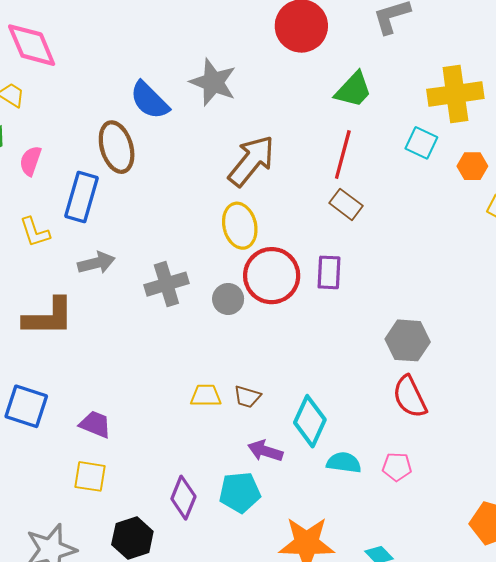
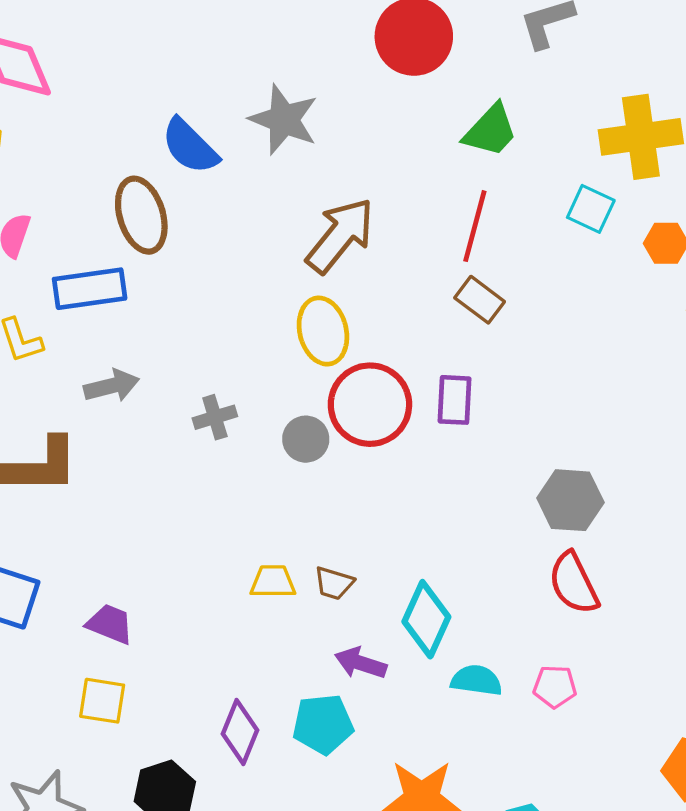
blue rectangle: (81, 197) -> (90, 289), turned 66
gray cross: (166, 284) -> (215, 417), size x0.7

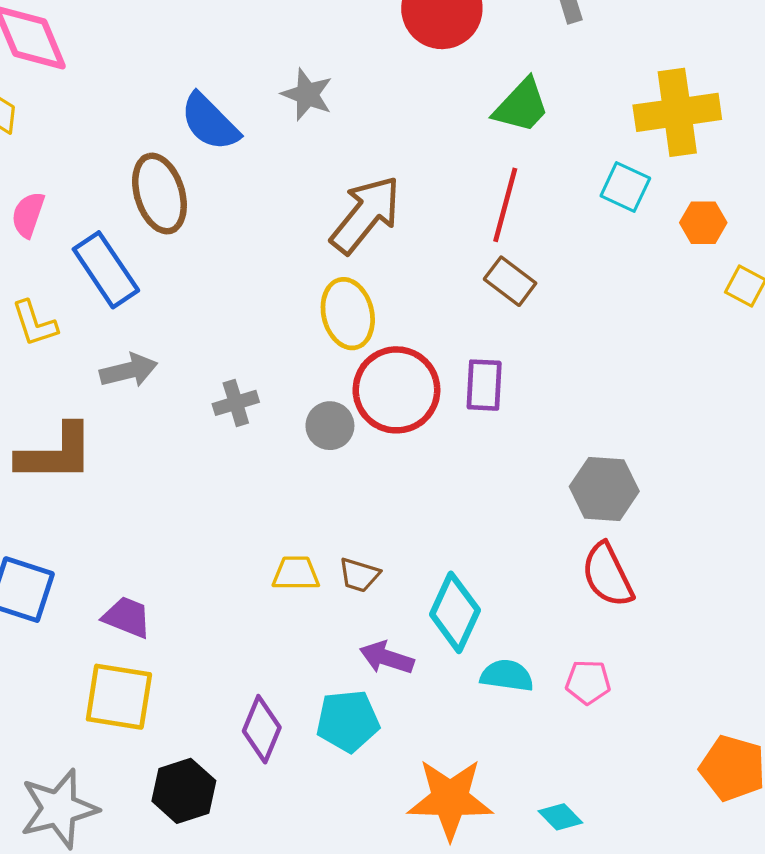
gray star: (284, 120) -> (307, 95), size x0.7
blue rectangle: (90, 289) -> (106, 270), turned 64
yellow square: (102, 701) -> (119, 697), size x1.4

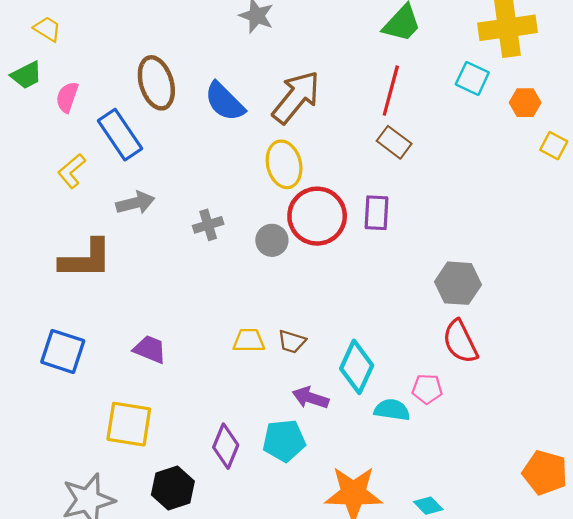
blue semicircle: (210, 122) -> (225, 102), moved
yellow L-shape: (35, 323) -> (72, 171), turned 68
purple trapezoid: (127, 617) -> (150, 349), moved
pink pentagon: (588, 682) -> (427, 389), moved

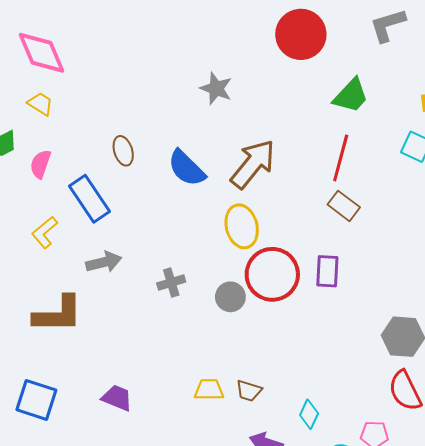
yellow trapezoid: (47, 29) -> (40, 104), moved
brown ellipse: (156, 83) -> (123, 151), size x0.6
cyan diamond: (357, 367) -> (309, 414), size x0.6

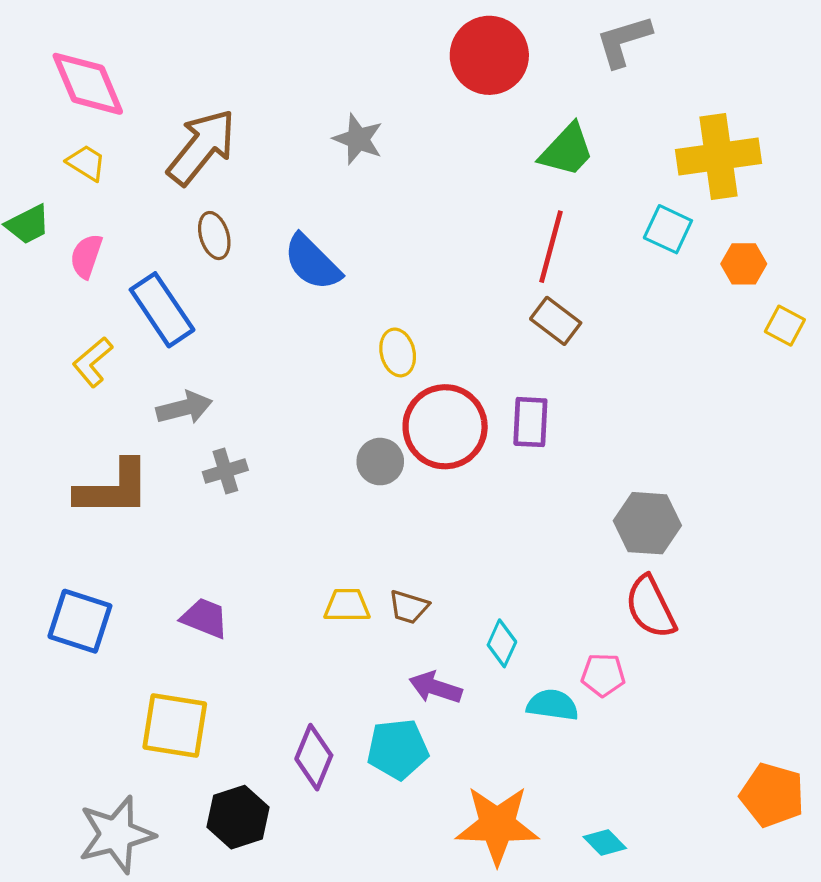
brown arrow: (253, 164) -> (202, 147), moved
yellow ellipse: (242, 226) -> (398, 352), size x0.7
gray cross: (171, 283) -> (225, 471), moved

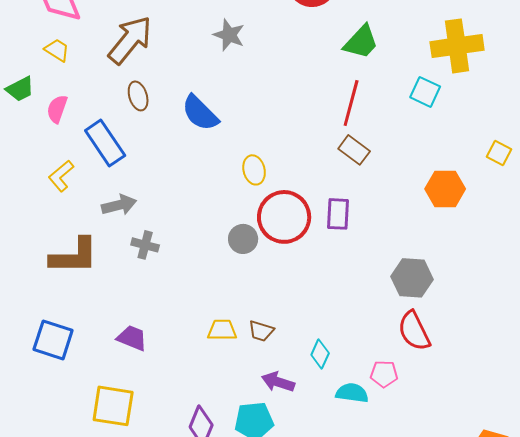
orange hexagon: (744, 264) -> (445, 189), moved, size x1.4
gray cross: (225, 471) -> (145, 245), turned 32

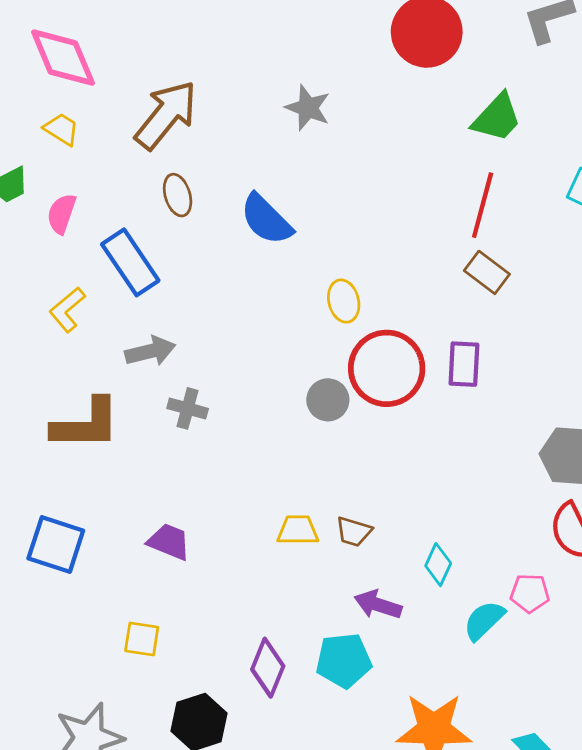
cyan semicircle: (352, 393) -> (484, 620), turned -52
yellow square: (113, 406) -> (142, 639), size x0.6

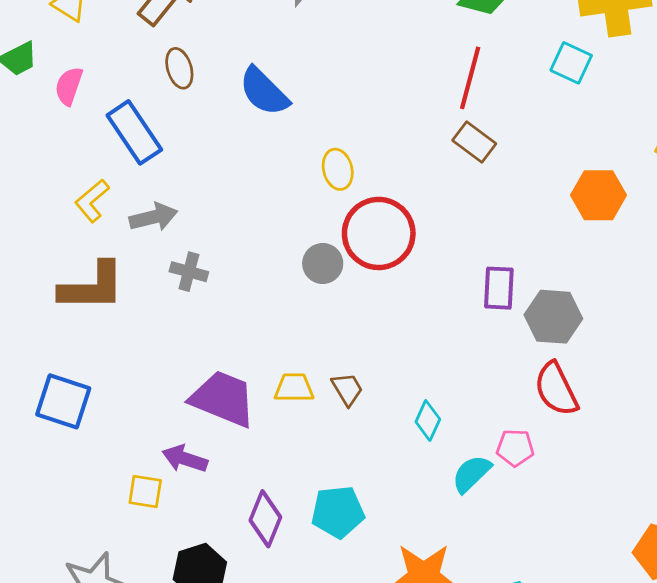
yellow L-shape: (67, 310) -> (92, 201), moved
purple rectangle: (464, 364) -> (499, 288), moved
brown trapezoid: (354, 532) -> (347, 389), turned -138
purple trapezoid: (169, 542) -> (223, 399), moved, size x1.6
purple arrow: (378, 605) -> (185, 459), moved

